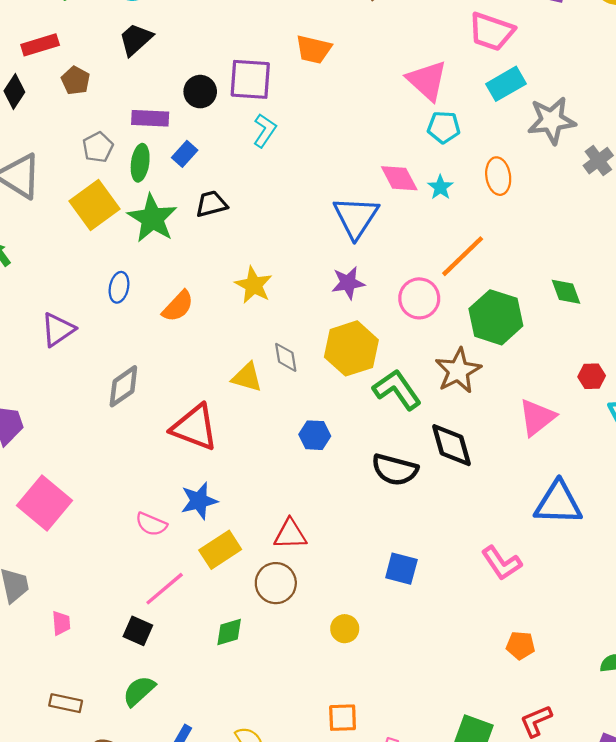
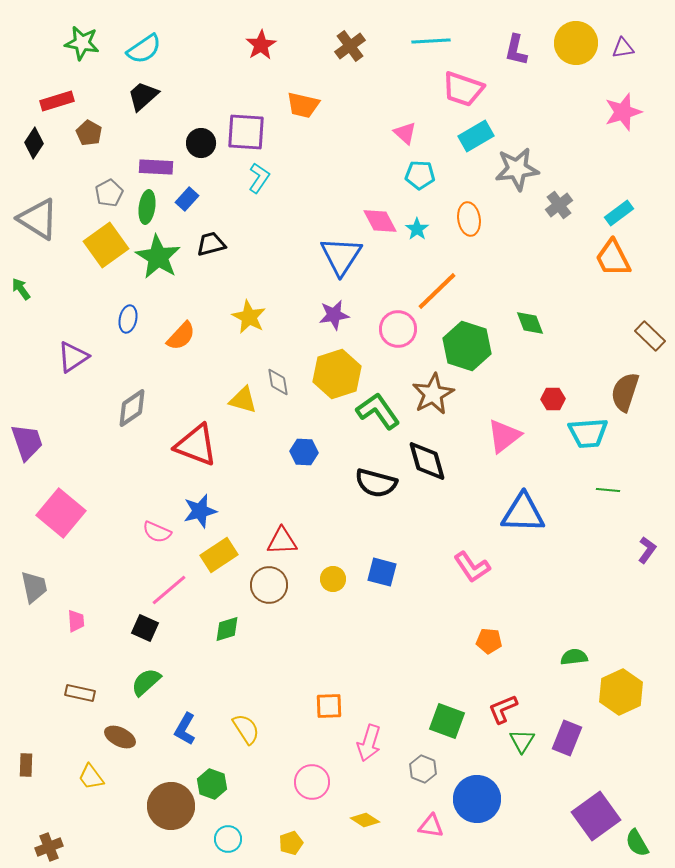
pink triangle: (427, 80) -> (405, 133), size x0.6
yellow circle: (345, 629) -> (333, 579), moved

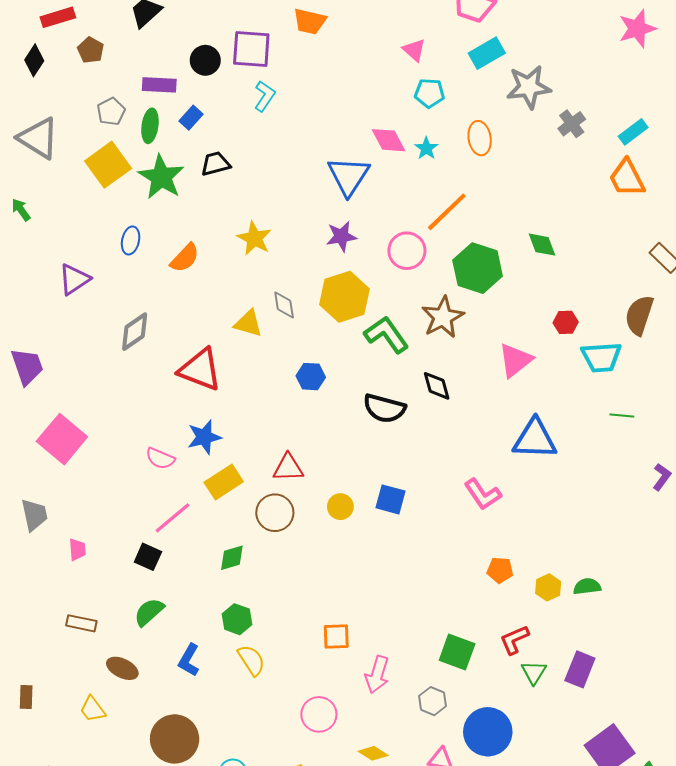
black diamond: (427, 461) -> (437, 386), size x0.7
yellow hexagon: (621, 692) -> (548, 587), moved, size x0.6
green hexagon: (212, 784) -> (237, 619), moved

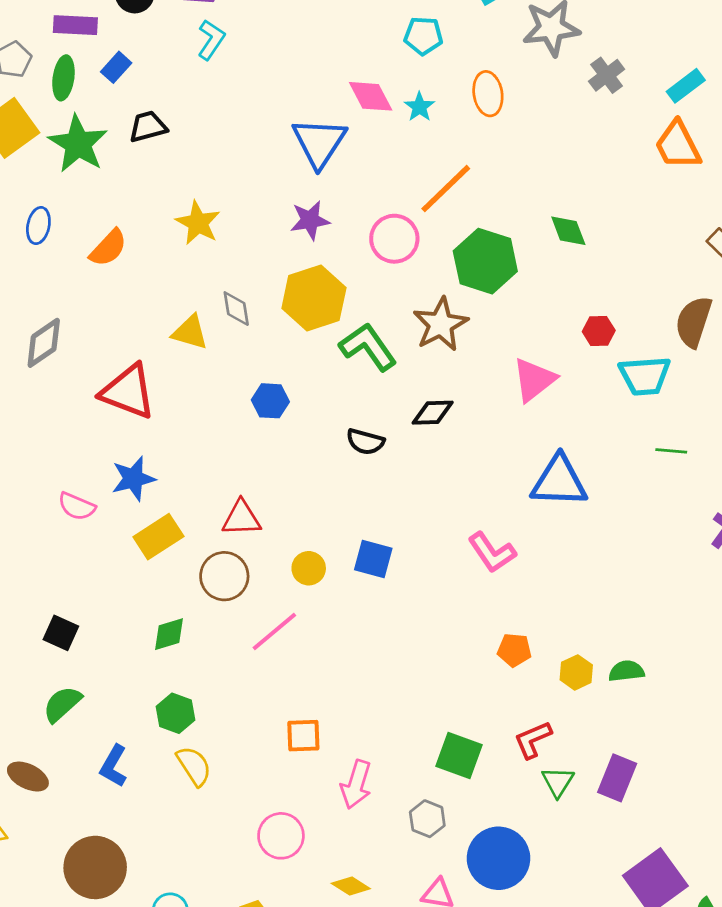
black diamond: (437, 386) -> (433, 413), turned -76
black semicircle: (384, 408) -> (365, 442), size x0.7
pink line: (173, 518) -> (274, 632), moved

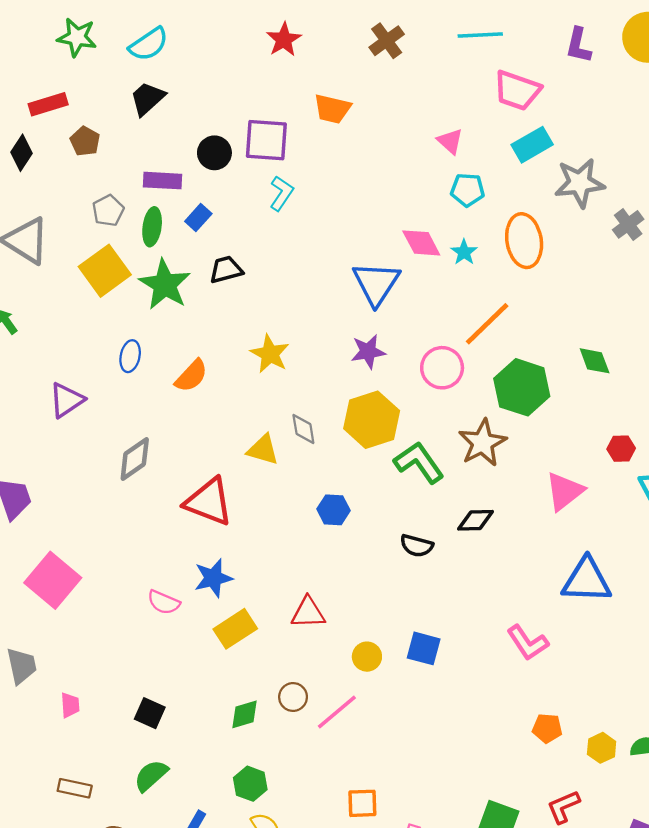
orange ellipse: (488, 94) -> (524, 241), size x1.4
brown circle: (224, 576) -> (293, 697), moved, size x0.7

